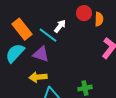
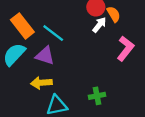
orange semicircle: (99, 19) -> (114, 14), turned -32
white arrow: (60, 26) -> (99, 25), moved

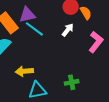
white arrow: (99, 25) -> (68, 30), moved
purple triangle: (45, 56) -> (27, 15), moved, turned -30

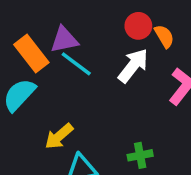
white arrow: (68, 30) -> (133, 66), size x1.5
yellow arrow: (24, 71) -> (59, 136), turned -36

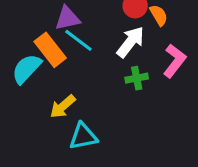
orange rectangle: (31, 53) -> (50, 50), moved
green cross: (140, 155) -> (137, 78), moved

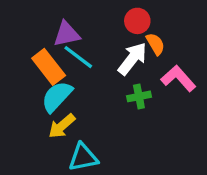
orange semicircle: (159, 15) -> (155, 44), moved
pink L-shape: (174, 61) -> (178, 78), turned -80
cyan semicircle: (27, 69) -> (57, 96), moved

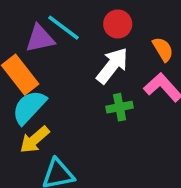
orange semicircle: (155, 44) -> (163, 49), moved
cyan line: (78, 57) -> (63, 28), moved

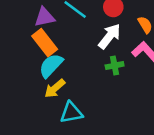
purple triangle: (40, 38) -> (45, 17), moved

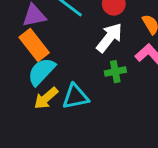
cyan triangle: (71, 113) -> (75, 97), moved

